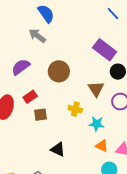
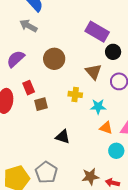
red rectangle: (30, 97) -> (29, 88), turned -72

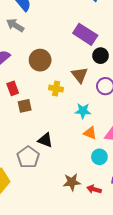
yellow cross: (75, 94) -> (56, 89), moved
gray pentagon: (46, 172) -> (28, 157), moved

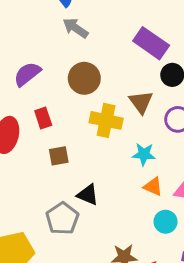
gray arrow: (15, 25) -> (75, 28), moved
yellow cross: (56, 89) -> (106, 120), size x1.5
brown square: (25, 106) -> (59, 156), moved

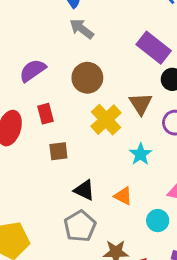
yellow cross: (106, 120) -> (106, 120), turned 32
cyan star: (144, 154) -> (141, 154), turned 30
orange triangle: (153, 187) -> (123, 196), moved
gray pentagon: (62, 218) -> (80, 226), moved

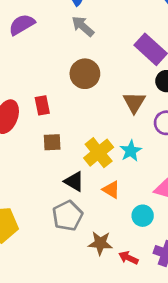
purple semicircle: (33, 70) -> (22, 25), moved
yellow cross: (106, 120) -> (99, 153), moved

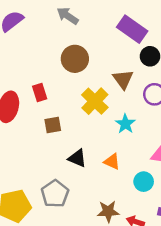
yellow cross: (99, 153) -> (95, 101), moved
gray pentagon: (68, 216) -> (55, 194), moved

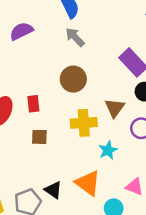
yellow cross: (95, 101) -> (84, 123), turned 30
black triangle: (77, 158) -> (53, 190), moved
orange triangle: (112, 162) -> (88, 183), size x1.6

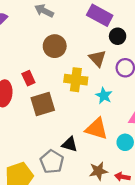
yellow cross: (84, 123) -> (76, 80), turned 30
brown square: (39, 137) -> (43, 104), size x1.6

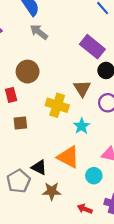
brown circle: (55, 46) -> (28, 72), moved
brown square: (43, 104) -> (20, 123), size x0.6
brown star: (98, 171) -> (52, 191), moved

